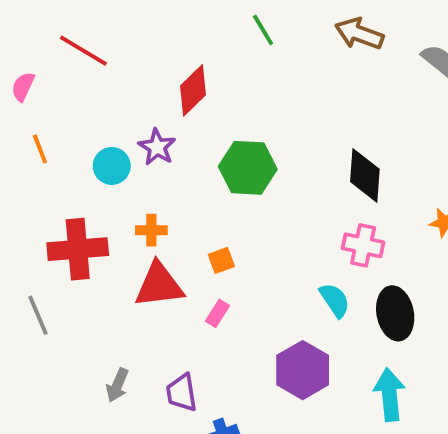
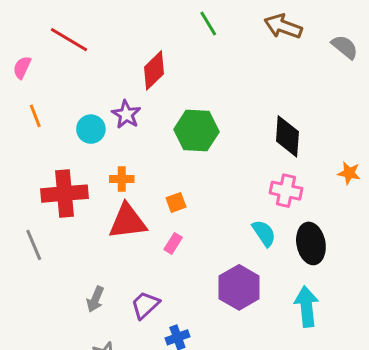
purple trapezoid: (182, 393) -> (145, 305), turned 56

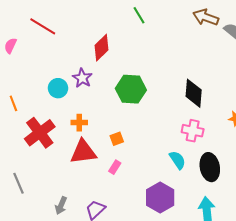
brown arrow: (283, 26) -> (206, 17), moved
orange line: (35, 116) -> (13, 103), moved
red cross: (65, 194) -> (40, 133), turned -32
gray line: (34, 245) -> (19, 183), moved

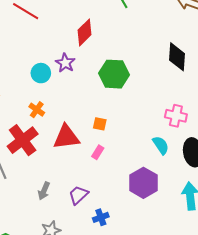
black diamond: (194, 93) -> (177, 57), moved
orange cross: (79, 123) -> (37, 110), moved, turned 35
red cross: (40, 133) -> (23, 140), moved
orange square: (117, 139) -> (100, 124), turned 32

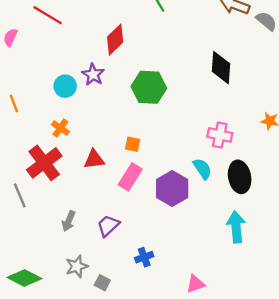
red triangle: (66, 137) -> (94, 159), size x0.7
pink rectangle: (98, 152) -> (130, 177), size x1.6
purple hexagon: (143, 183) -> (172, 188), moved
blue cross: (101, 217) -> (144, 257), moved

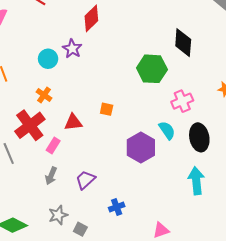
green hexagon: (149, 87) -> (152, 69), moved
pink cross: (220, 135) -> (182, 101), turned -35
pink rectangle: (130, 177) -> (53, 145), moved, size x0.7

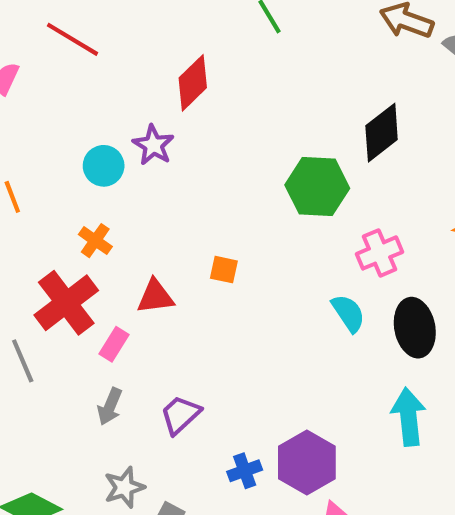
black diamond: (183, 43) -> (382, 133), turned 48
purple hexagon: (141, 147) -> (307, 462), moved

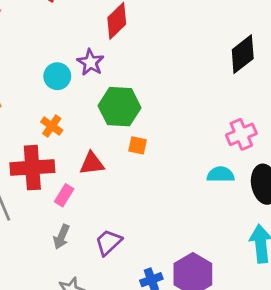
green hexagon: (317, 187) -> (120, 107), moved
red cross: (66, 303) -> (32, 168), turned 33
cyan semicircle: (348, 313) -> (221, 174), turned -56

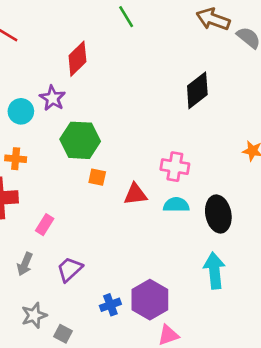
orange cross: (52, 126) -> (16, 159), turned -30
pink cross: (241, 134) -> (175, 167), moved, turned 32
red triangle: (92, 163) -> (135, 194), moved
pink rectangle: (64, 195) -> (45, 225), moved

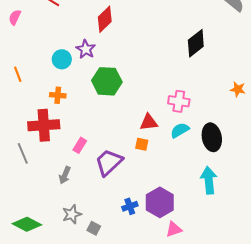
orange square: (97, 177) -> (142, 144), moved
cyan semicircle: (176, 205) -> (180, 130), turned -30
purple trapezoid: (70, 269) -> (109, 162), moved, size x1.4

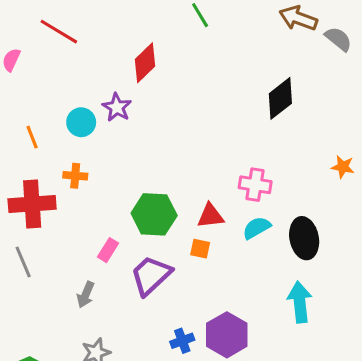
orange line: (18, 74) -> (32, 137), moved
green hexagon: (107, 81) -> (154, 214), moved
red cross: (44, 125) -> (32, 204), moved

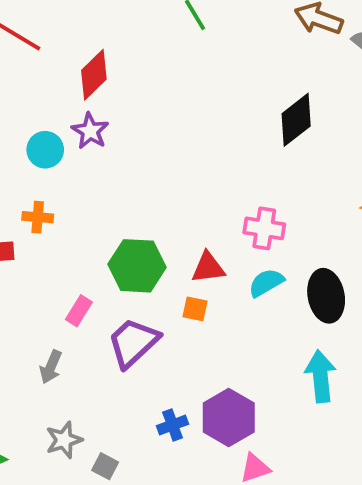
red diamond: (145, 63) -> (94, 75), moved

